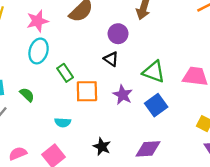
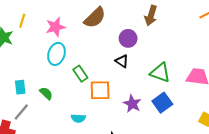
purple star: (123, 95) -> (132, 104), moved

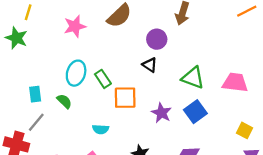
yellow line: (22, 21) -> (28, 12), moved
cyan ellipse: (56, 54) -> (76, 73), moved

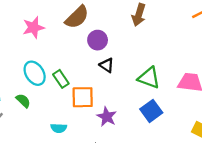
purple circle: (157, 39) -> (98, 40), moved
cyan ellipse: (76, 73) -> (35, 73), turned -50
purple star: (161, 113) -> (107, 117), moved

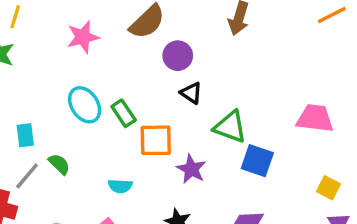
green triangle: (149, 78) -> (230, 127), moved
green semicircle: (23, 101) -> (59, 164), moved
blue square: (151, 111) -> (257, 161), turned -35

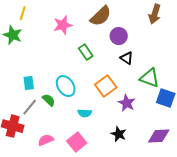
cyan ellipse: (85, 105) -> (66, 86), moved
green rectangle: (124, 113) -> (86, 52), moved
orange square: (156, 140) -> (106, 86), turned -35

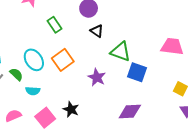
orange square: (106, 86) -> (63, 60), moved
cyan semicircle: (85, 113) -> (33, 91), moved
black star: (119, 134) -> (71, 109), moved

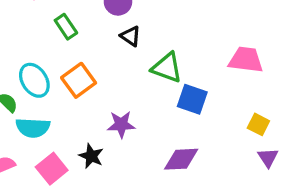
purple star: (97, 77) -> (121, 124), moved, turned -30
cyan semicircle: (33, 91) -> (33, 128), size x1.5

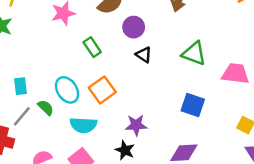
green triangle: (167, 68) -> (194, 53), moved
cyan semicircle: (33, 128) -> (83, 125), moved
black star: (91, 156) -> (125, 150), moved

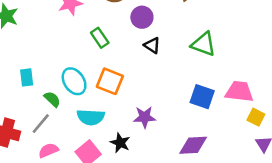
pink trapezoid: (235, 74) -> (239, 92), moved
orange square: (102, 90) -> (110, 81), turned -32
gray line: (22, 116) -> (41, 124), moved
black star: (125, 150) -> (120, 143), moved

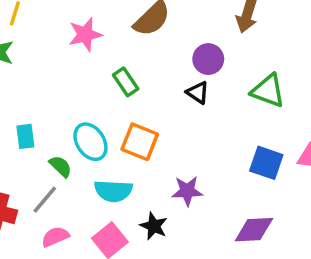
purple circle: (142, 17) -> (208, 59), moved

